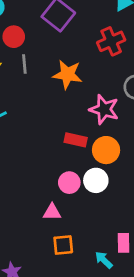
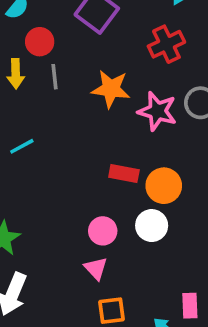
pink star: (104, 109) -> (157, 111), moved
pink circle: (69, 183) -> (103, 231), moved
pink triangle: (52, 212) -> (96, 268), turned 48

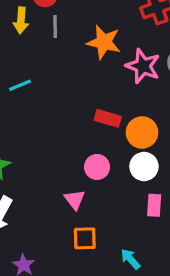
white circle: (152, 226) -> (144, 166), moved
pink circle: (103, 231) -> (97, 167), moved
pink rectangle: (190, 306) -> (154, 205), moved

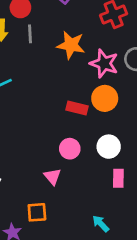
orange circle: (142, 132) -> (105, 98), moved
orange square: (85, 238) -> (37, 212), moved

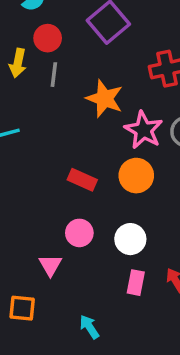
red rectangle: (77, 108) -> (82, 180), moved
cyan arrow: (101, 224) -> (89, 327), moved

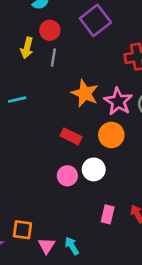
orange star: (105, 99) -> (85, 93), moved
white circle: (130, 239) -> (94, 169), moved
pink triangle: (50, 265) -> (47, 246), moved

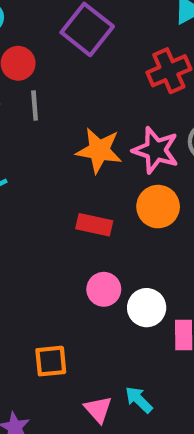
white circle: (94, 169) -> (147, 308), moved
orange square: (22, 230) -> (51, 361), moved

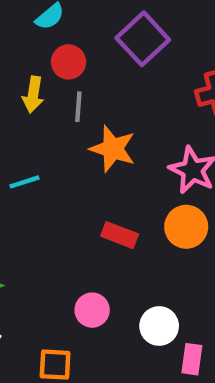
orange star: (99, 150) -> (113, 149), moved
pink circle: (104, 289) -> (92, 310), moved

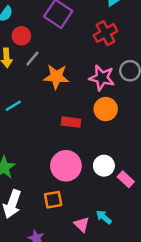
gray line: (78, 107) -> (32, 59), turned 49
pink circle: (92, 310) -> (66, 166), size x1.6
pink rectangle: (192, 359) -> (126, 179), turned -42

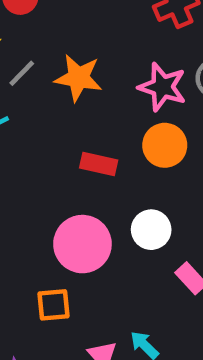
gray line: (32, 59) -> (22, 73), moved
white circle: (104, 166) -> (151, 230), moved

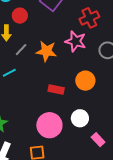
pink star: (162, 87) -> (76, 41), moved

